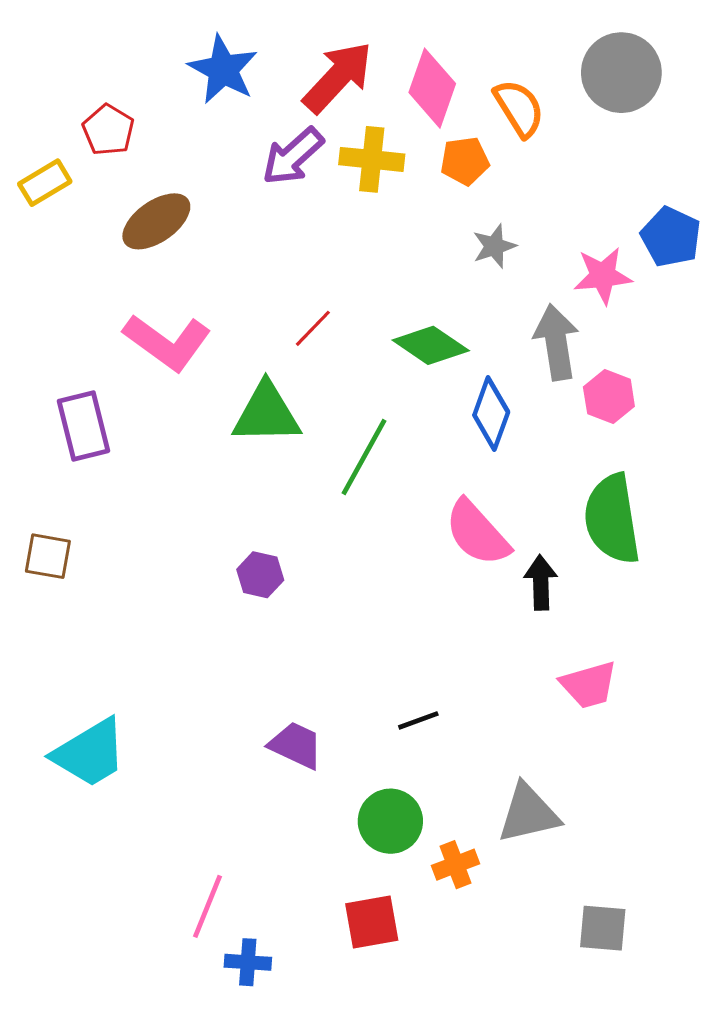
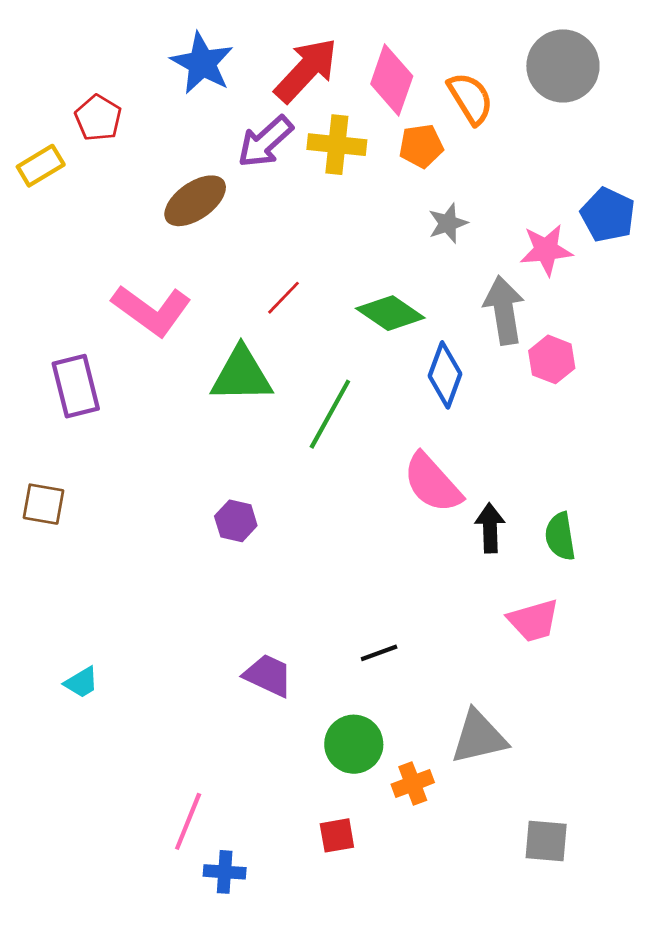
brown ellipse: (156, 221) -> (195, 201), moved
green semicircle: (612, 519) -> (560, 536), moved, size x0.6
cyan trapezoid: (90, 753) -> (81, 682), size x0.5
red square: (372, 922) -> (337, 835), size x0.7

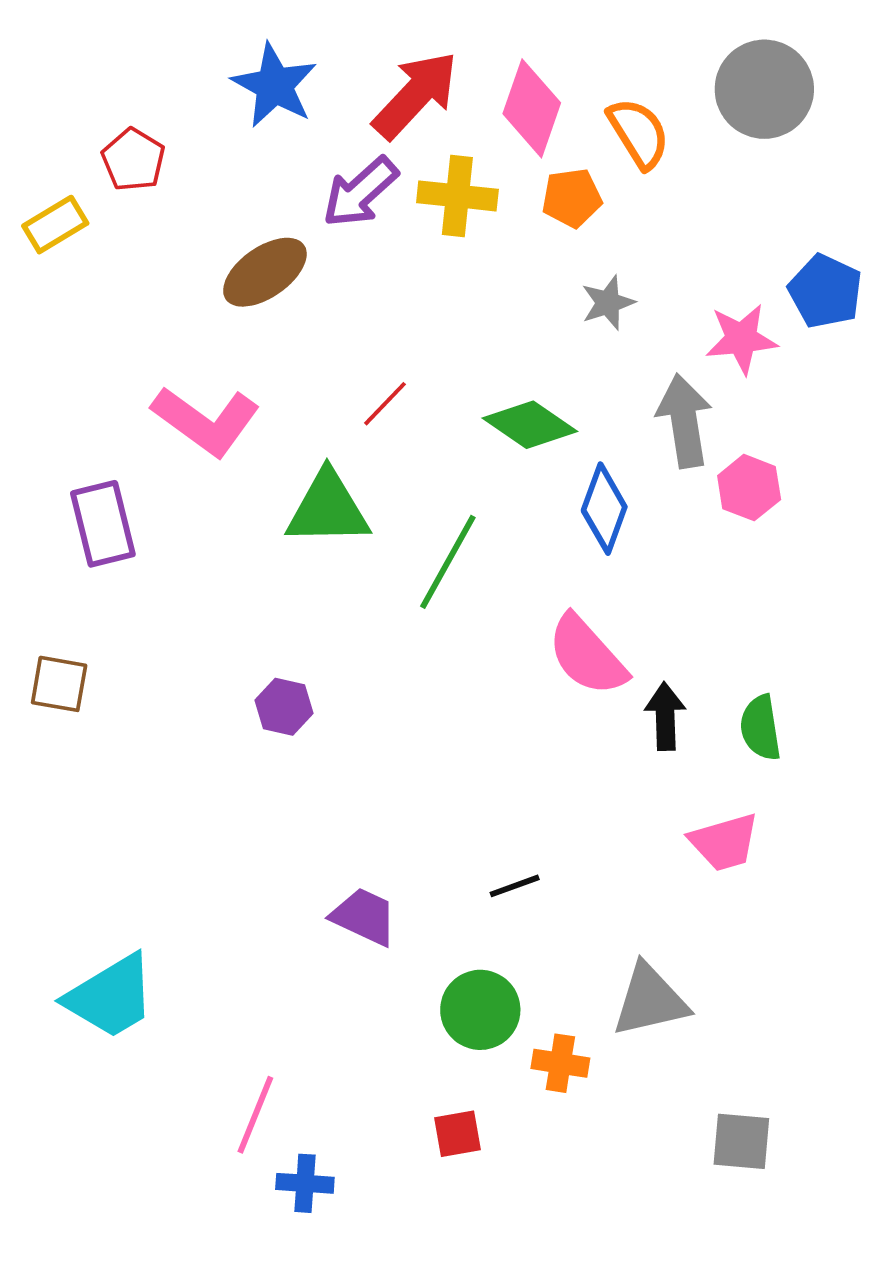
purple hexagon: (236, 521) -> (284, 707), moved
cyan trapezoid: (81, 682) -> (111, 997), moved, size x2.0
orange cross: (413, 783) -> (560, 1063), turned 30

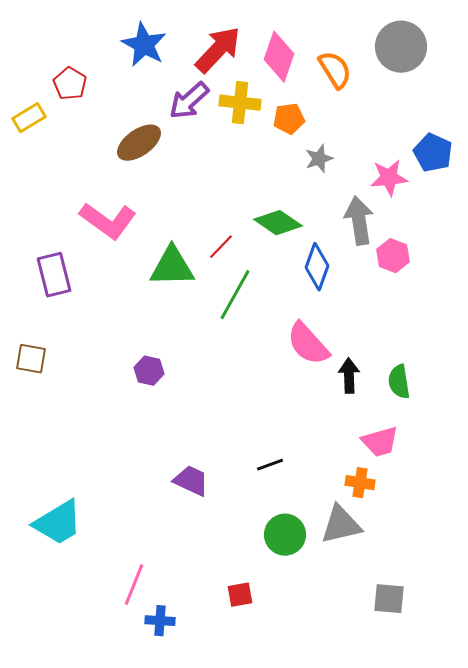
orange pentagon: (572, 198) -> (289, 119), moved
red line: (385, 404) -> (221, 247), moved
green circle: (480, 1010) -> (285, 535), moved
orange cross: (560, 1063) -> (360, 483), moved

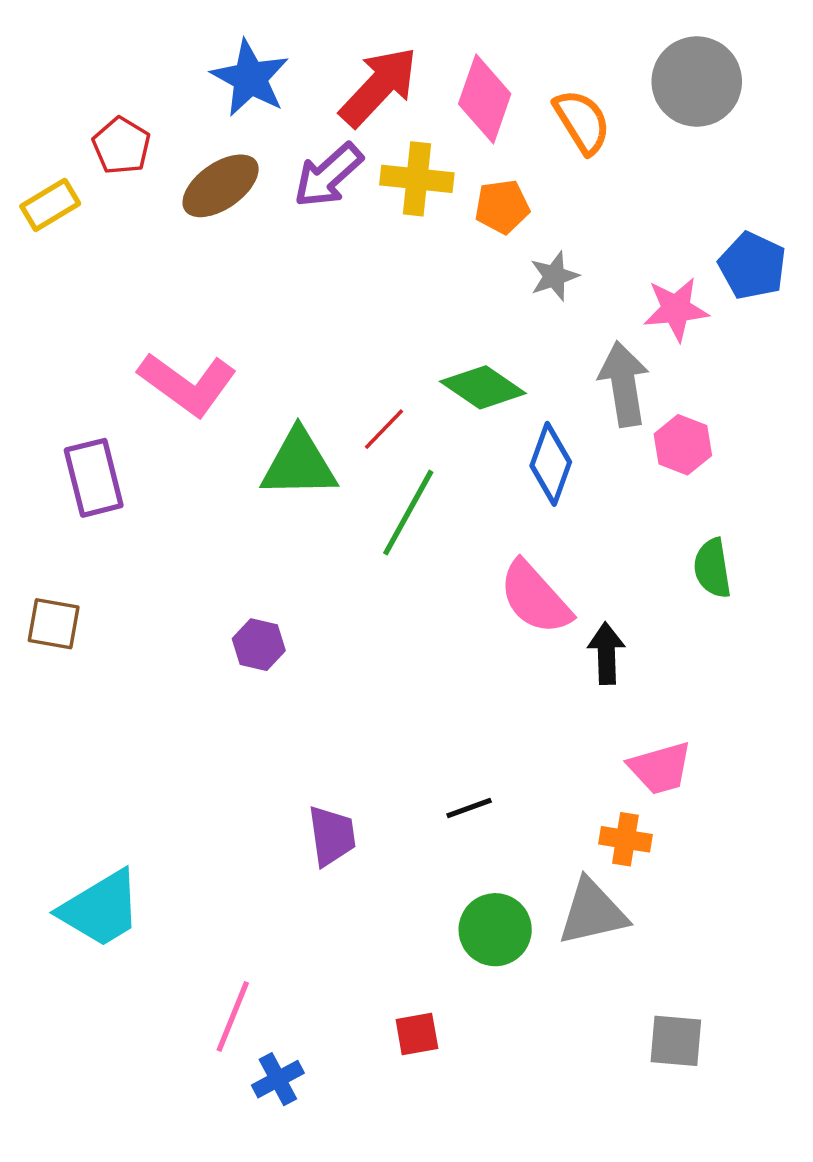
brown ellipse: (139, 143) -> (221, 186), moved
green semicircle: (399, 382) -> (712, 568), moved
purple trapezoid: (191, 481) -> (332, 836), turned 57
blue cross: (160, 621) -> (278, 1079), turned -32

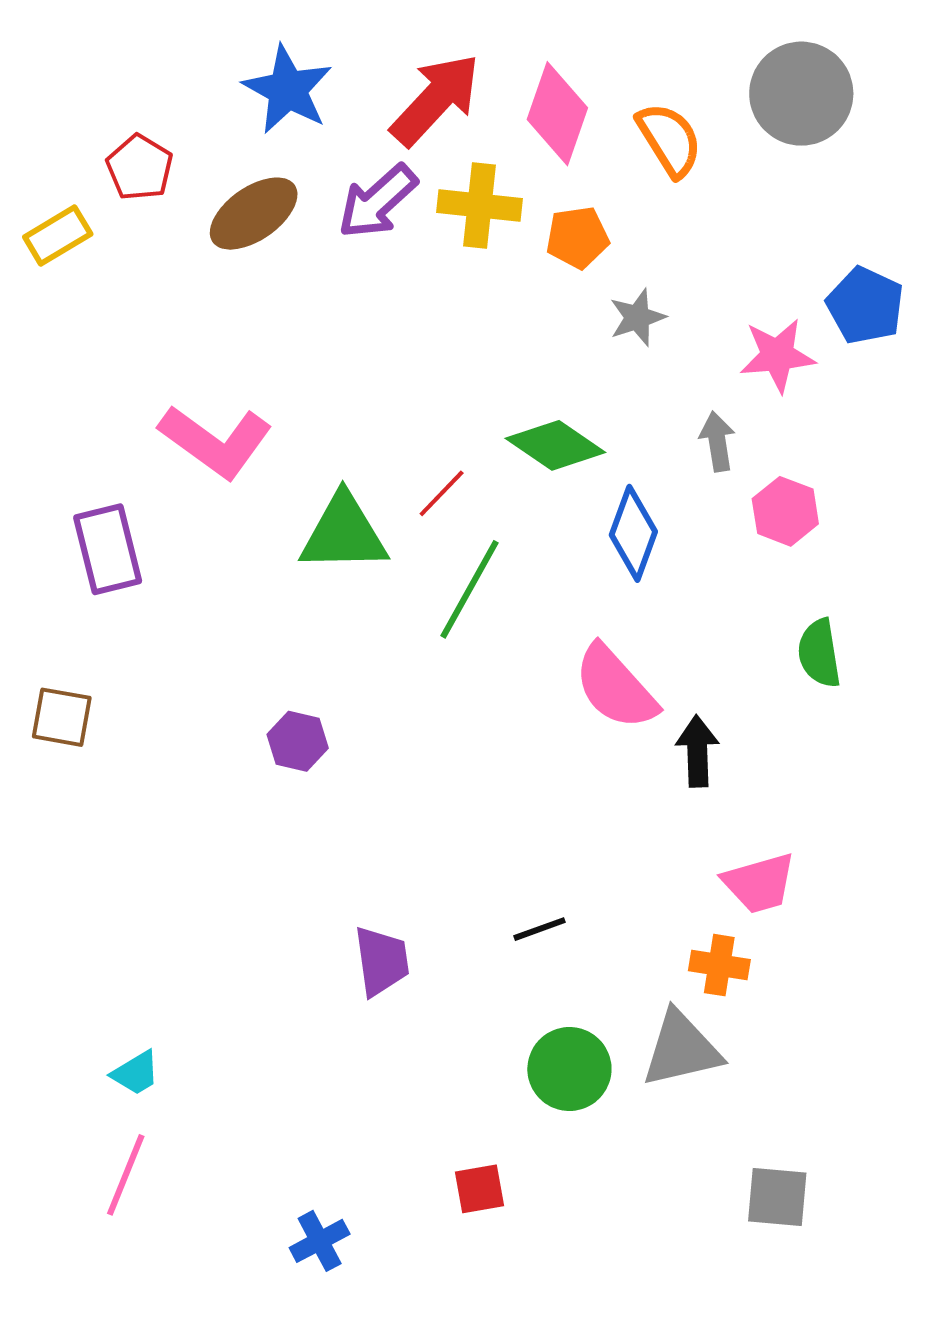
gray arrow: (624, 384) -> (717, 441), size x0.6
cyan trapezoid: (101, 909) -> (136, 1073), moved, size x0.5
pink line: (233, 1017) -> (126, 1175), moved

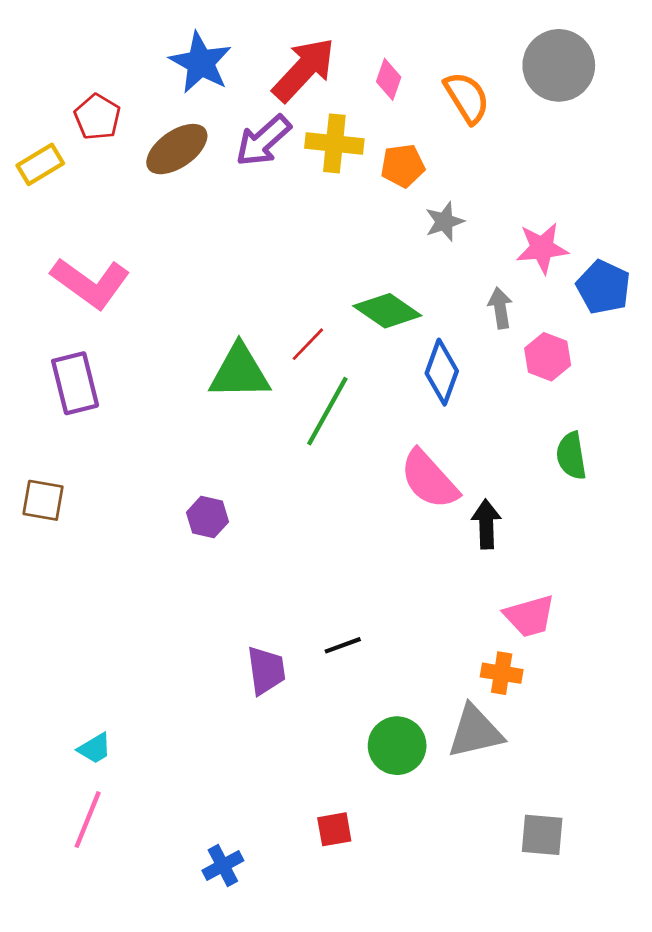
pink diamond: (557, 114) -> (389, 79), size x0.6
blue pentagon: (865, 305) -> (603, 287), moved
pink L-shape: (216, 441) -> (90, 283), moved
black line: (539, 929) -> (343, 645), moved

